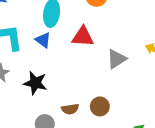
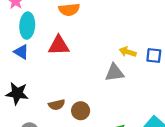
gray triangle: (116, 59) -> (114, 73), moved, turned 30
brown semicircle: (70, 109) -> (57, 105), moved

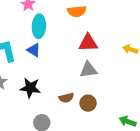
red triangle: (59, 45) -> (88, 43), moved
gray triangle: (114, 73) -> (88, 70), moved

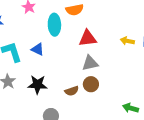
cyan ellipse: (39, 26) -> (54, 25), moved
brown circle: (88, 103) -> (91, 84), moved

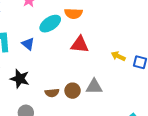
cyan ellipse: (54, 25) -> (50, 24), turned 45
gray triangle: (90, 63) -> (94, 86), moved

